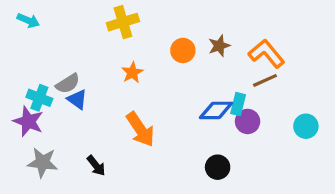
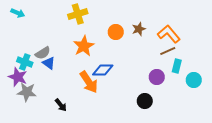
orange star: (132, 73) -> (84, 46), size x1.5
cyan rectangle: (238, 104) -> (177, 66), moved
blue diamond: (216, 110) -> (103, 70), moved
gray star: (43, 162) -> (27, 92), moved
black circle: (218, 167) -> (145, 101), moved

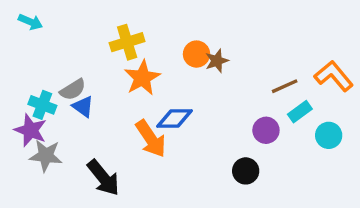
yellow cross: (78, 14) -> (127, 42), moved
brown star: (139, 29) -> (217, 61), moved
orange L-shape: (169, 34) -> (334, 76), moved
cyan rectangle: (177, 66) -> (300, 112), turned 40
black arrow: (61, 105) -> (103, 178), size x1.6

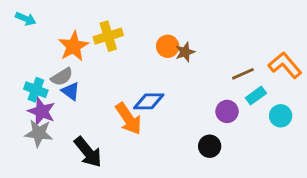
orange star: (142, 78) -> (73, 46), moved
purple star: (30, 130) -> (42, 111), moved

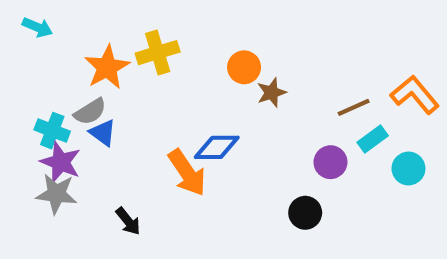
brown star: (185, 52) -> (271, 93), moved
black arrow: (88, 152) -> (128, 221), size x0.6

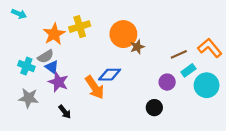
orange circle: (244, 67) -> (123, 34), size x1.6
purple star: (61, 162) -> (58, 82), moved
cyan circle: (408, 168) -> (207, 85), size x1.5

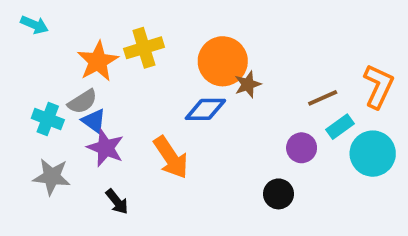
orange L-shape: (210, 48) -> (378, 86), turned 65
blue diamond: (110, 75) -> (205, 109), moved

